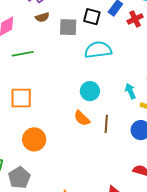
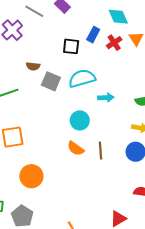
brown semicircle: (42, 17) -> (33, 66), moved, turned 32
gray square: (68, 27) -> (51, 81), moved, turned 30
cyan arrow: (130, 91) -> (106, 98), moved, turned 119

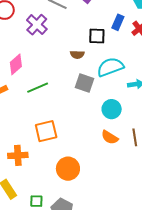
brown semicircle: (33, 66) -> (77, 55), moved
gray square: (51, 81) -> (84, 83), moved

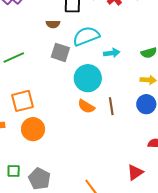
cyan circle: (112, 109) -> (88, 78), size x1.4
orange circle: (68, 169) -> (33, 129), moved

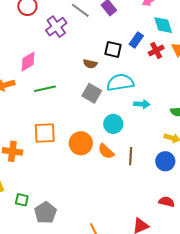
cyan circle: (88, 78) -> (113, 124), size x0.7
orange circle: (33, 129) -> (81, 143), moved

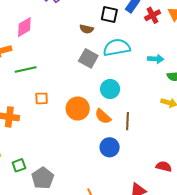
green line: (45, 89) -> (26, 69), moved
cyan arrow: (142, 104) -> (156, 59), moved
orange square: (45, 133) -> (42, 98), size x0.6
blue circle: (165, 161) -> (110, 147), moved
green square: (22, 200) -> (19, 165), turned -32

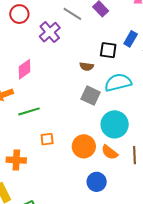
cyan circle: (110, 89) -> (115, 124), size x1.4
blue circle: (110, 147) -> (97, 182), moved

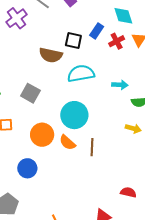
brown semicircle: (87, 66) -> (51, 55), size x1.6
gray square: (91, 96) -> (30, 93), moved
blue circle: (97, 182) -> (27, 168), moved

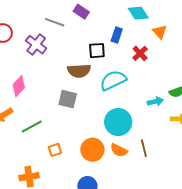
red cross: (117, 41) -> (140, 53), moved
cyan arrow: (120, 85) -> (155, 102), moved
gray square: (30, 93) -> (68, 99), moved

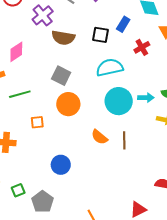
brown semicircle: (79, 71) -> (63, 38), moved
cyan circle: (118, 122) -> (119, 101), moved
orange circle: (92, 150) -> (68, 104), moved

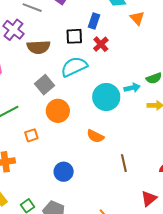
red cross: (142, 47) -> (101, 44), moved
cyan semicircle: (110, 67) -> (74, 67), moved
gray square: (61, 76) -> (45, 85), turned 36
brown line: (124, 140) -> (124, 163), moved

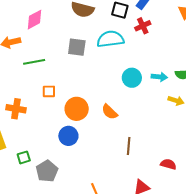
gray square: (45, 85) -> (77, 47), turned 30
cyan circle: (106, 97) -> (132, 78), size x0.7
orange circle: (58, 111) -> (77, 109), moved

